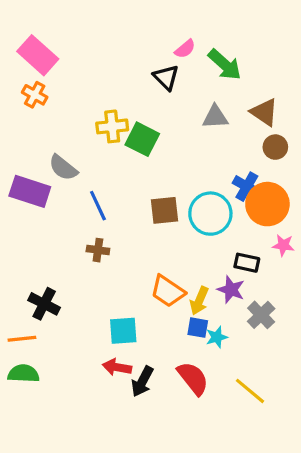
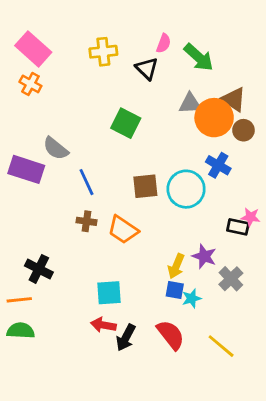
pink semicircle: (185, 49) -> (164, 43), turned -30
yellow cross: (112, 126) -> (103, 52), moved
orange circle: (267, 204) -> (214, 118), moved
black rectangle: (247, 263) -> (238, 227), moved
orange trapezoid: (168, 291) -> (123, 230), moved

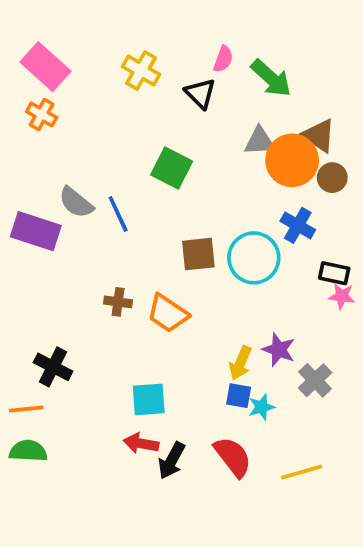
yellow cross: (103, 52) -> (141, 71), turned 36
blue line: (87, 182) -> (118, 214), moved
black rectangle: (238, 227) -> (334, 273), moved
yellow line: (221, 346) -> (302, 472), turned -56

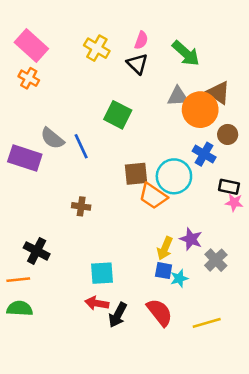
pink semicircle: (223, 59) -> (141, 40), moved
brown circle: (332, 178) -> (228, 134), moved
orange trapezoid: (168, 313) -> (153, 196), moved

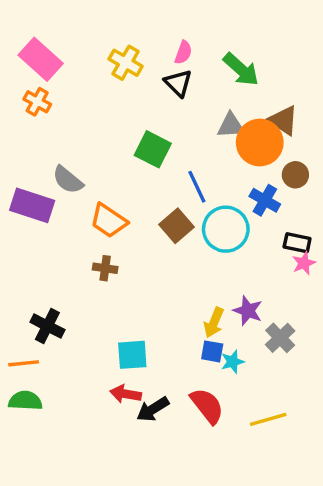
blue line: (81, 146) -> (197, 187), moved
brown square: (136, 174) -> (176, 226), turned -35
orange trapezoid: (153, 196) -> (109, 221), moved
pink star: (234, 202) -> (304, 263), turned -30
black arrow: (118, 315) -> (153, 409), turned 30

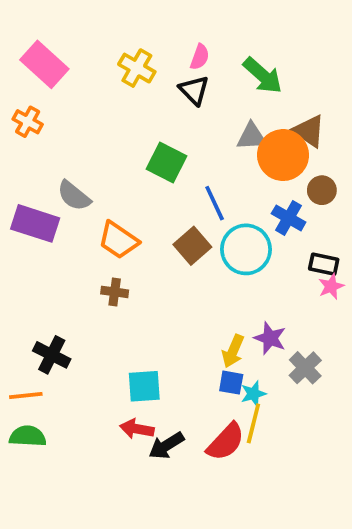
orange cross: (37, 102) -> (28, 122), moved
red semicircle: (207, 406) -> (226, 442), turned 81
yellow line: (268, 419) -> (253, 423), moved, turned -60

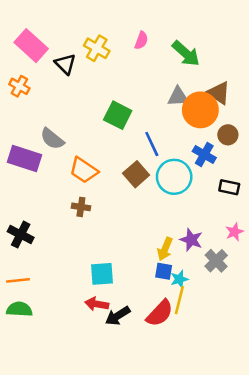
black triangle: (194, 90) -> (65, 64), moved
pink star: (331, 286) -> (234, 232), moved
black cross: (52, 355) -> (21, 235), moved

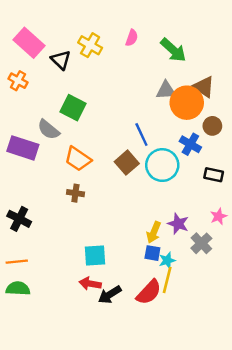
green square: (118, 115) -> (73, 108), moved

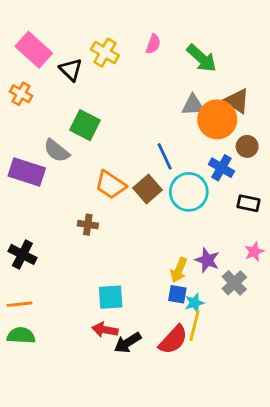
orange trapezoid: (78, 159) -> (111, 185), moved

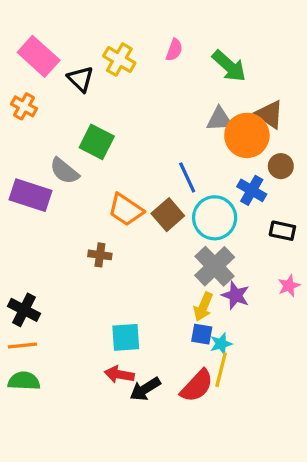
black cross: (22, 254) -> (24, 310), moved
gray cross: (234, 283) -> (215, 266), moved, size x1.4

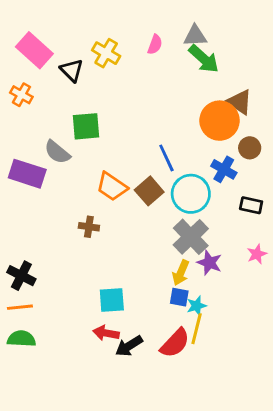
gray triangle: (219, 119) -> (195, 36), moved
green square: (97, 142) -> (86, 126), turned -32

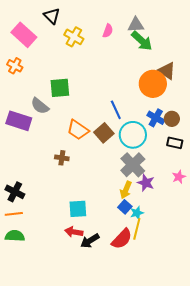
black triangle: (72, 70) -> (52, 16), moved
brown circle: (250, 148) -> (172, 119), moved
blue square: (179, 297) -> (125, 207), turned 32

